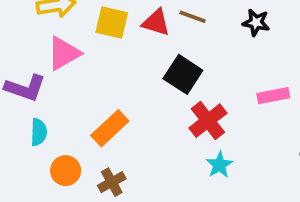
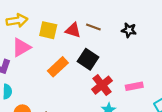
pink rectangle: (273, 96) -> (134, 86), moved
orange rectangle: (110, 128) -> (58, 67), moved

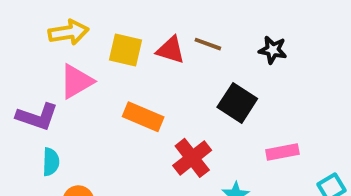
black square: (88, 59) -> (237, 103), moved
orange rectangle: (58, 67) -> (143, 117), turned 66
red cross: (102, 85) -> (192, 158), moved

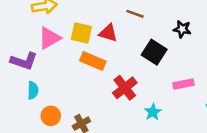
yellow square: (125, 50) -> (81, 33), moved
red triangle: (171, 50) -> (108, 33), moved
black star: (273, 50) -> (182, 29), moved

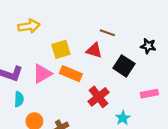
yellow square: (81, 33) -> (61, 49), turned -30
red triangle: (108, 33) -> (94, 50), moved
pink triangle: (49, 38) -> (42, 74), moved

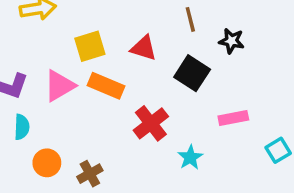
brown line: (107, 33) -> (190, 19), moved, turned 56

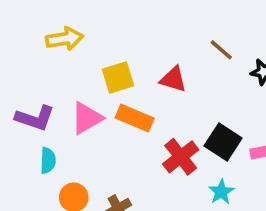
brown line: (190, 19) -> (221, 50), turned -35
black square: (192, 73) -> (223, 142), moved

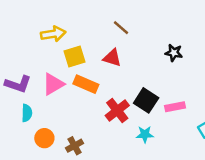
yellow arrow: (65, 39) -> (53, 34), moved
brown line: (221, 50) -> (121, 28), moved
cyan star: (221, 192) -> (145, 134), turned 30

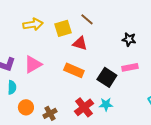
yellow square: (75, 57) -> (63, 28), moved
orange rectangle: (86, 84) -> (74, 70), moved
pink rectangle: (175, 107) -> (130, 67), moved
red cross: (117, 111) -> (84, 107), moved

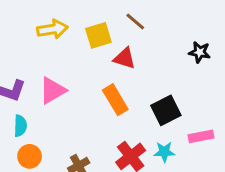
pink rectangle: (130, 67) -> (201, 136), moved
orange rectangle: (74, 70) -> (115, 100), turned 36
black square: (107, 77) -> (166, 110), turned 30
orange circle: (26, 107) -> (30, 156), moved

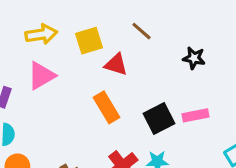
brown line: (135, 22) -> (141, 31), moved
pink triangle: (53, 90) -> (41, 76), moved
pink rectangle: (201, 136) -> (196, 115), moved

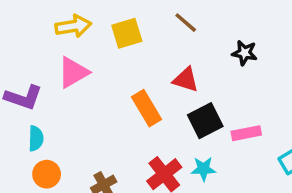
red triangle: (116, 64) -> (186, 80), moved
pink rectangle: (196, 115) -> (246, 133), moved

